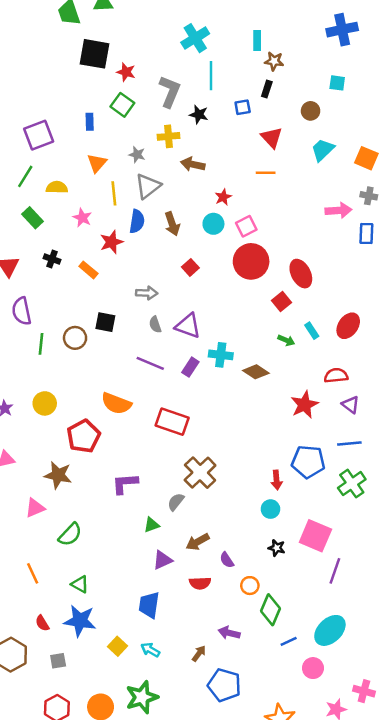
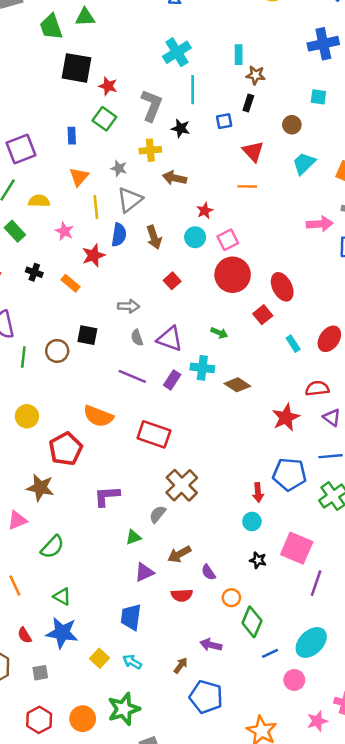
green arrow: (286, 340) -> (219, 333), moved

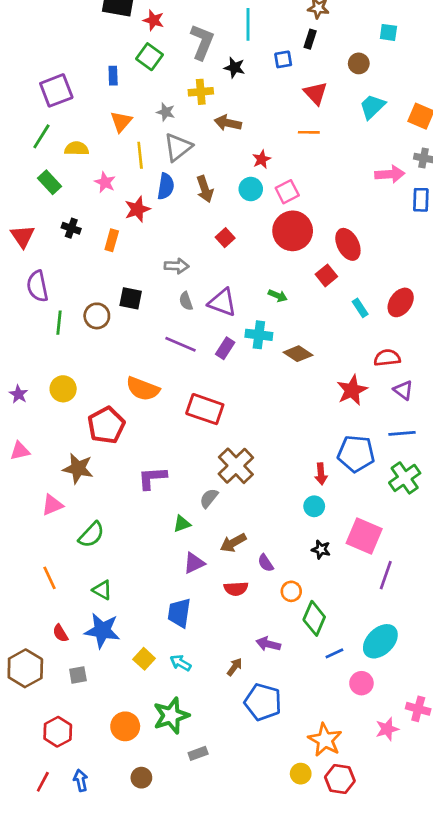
orange rectangle: (70, 283) -> (112, 240), turned 66
red hexagon: (39, 720) -> (58, 732), moved

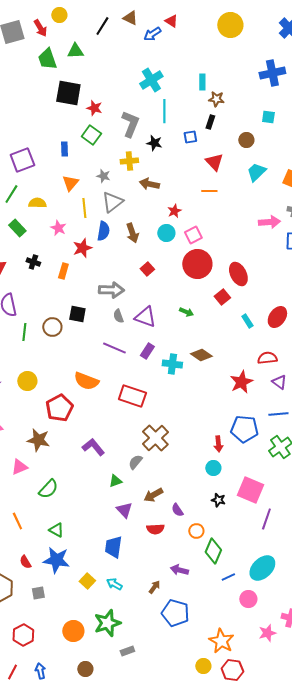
gray arrow: (176, 266) -> (111, 290), size x1.4
cyan cross: (259, 335) -> (172, 364), moved
purple L-shape: (152, 478) -> (93, 447), turned 55
purple triangle: (194, 563) -> (124, 510), turned -48

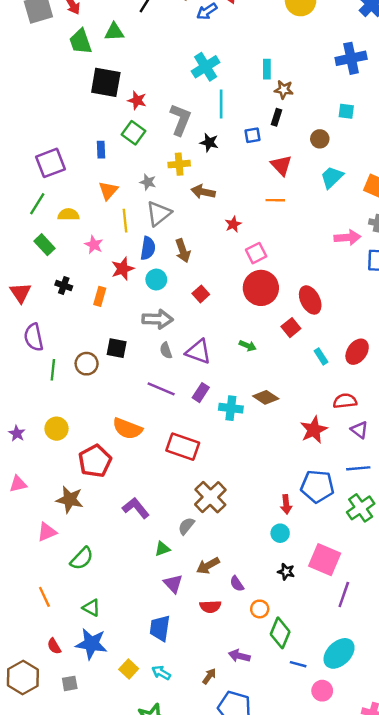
cyan circle: (166, 233) -> (156, 280), moved
blue line: (228, 577) -> (298, 664), turned 40

